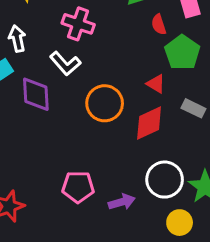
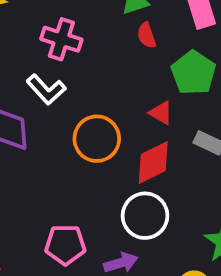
red semicircle: (159, 24) -> (147, 35), moved
white circle: (165, 180) -> (145, 216), moved

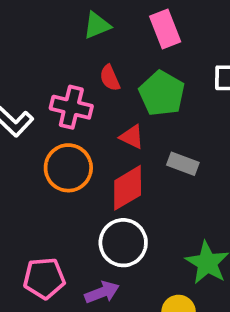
red semicircle: (147, 35) -> (110, 78), moved
pink cross: (61, 39) -> (71, 107), moved

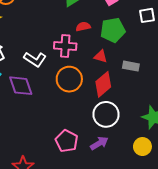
red semicircle: (110, 78) -> (83, 27), turned 112
green pentagon: (162, 94) -> (113, 30), turned -30
pink pentagon: (44, 278) -> (67, 141), turned -30

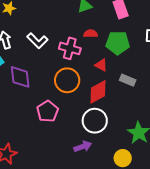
white L-shape: (35, 59) -> (37, 41), moved
pink pentagon: (67, 141) -> (48, 111), moved

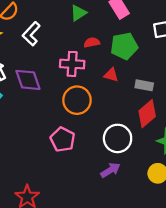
white L-shape: (37, 41) -> (31, 34), moved, turned 100
purple diamond: (20, 77) -> (28, 80), moved
red diamond: (98, 92) -> (147, 114), moved

